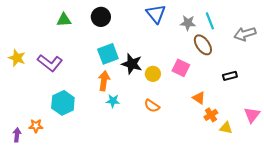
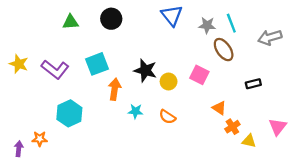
cyan square: (108, 54) -> (97, 64), moved
cyan star: (113, 101) -> (135, 111), moved

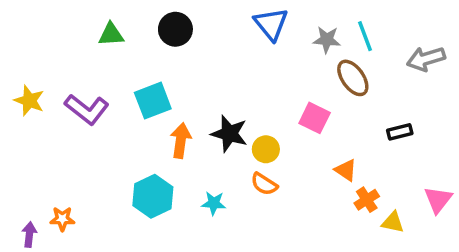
black star: (145, 70) -> (229, 134), moved
yellow circle: (169, 82) -> (266, 149), moved
cyan star: (135, 111) -> (214, 203), moved
cyan hexagon: (69, 113) -> (153, 196), moved

